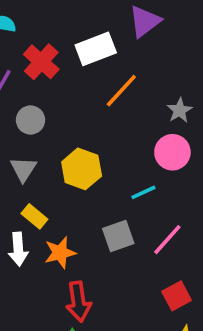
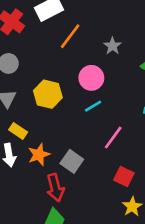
pink circle: (172, 152) -> (91, 78), moved
gray square: (118, 236) -> (72, 161), moved, turned -30
red square: (177, 296) -> (124, 176), turned -30

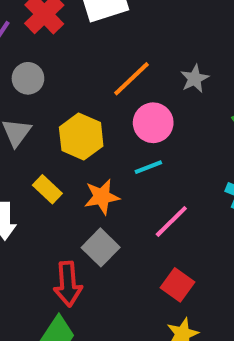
orange line: (70, 36) -> (132, 79), moved
yellow rectangle: (18, 131) -> (47, 189), moved
orange star: (39, 155) -> (102, 197), moved

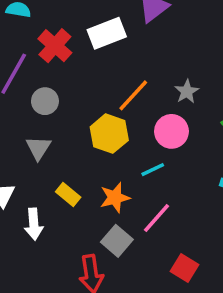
pink circle: (153, 123) -> (171, 131), moved
yellow hexagon: (81, 137) -> (109, 134), moved
pink line: (171, 221) -> (157, 218), moved

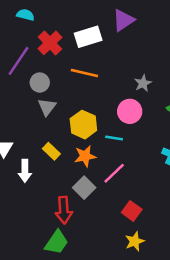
orange line: (133, 95) -> (84, 73), moved, turned 56
yellow hexagon: (109, 134) -> (83, 125), moved
gray triangle: (38, 148) -> (47, 107), moved
cyan line: (153, 170) -> (114, 138), turned 30

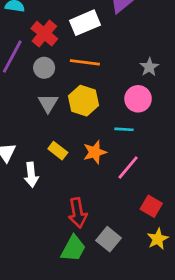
gray circle: (40, 83) -> (44, 68), moved
yellow hexagon: (83, 125) -> (83, 101), moved
gray square: (84, 188) -> (109, 239), moved

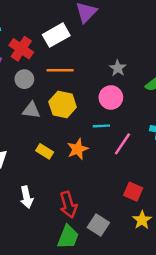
gray triangle: (48, 103) -> (31, 110), turned -48
pink line: (128, 167) -> (122, 144), moved
white arrow: (31, 175) -> (27, 197), moved

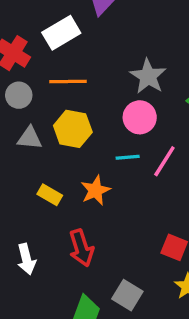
gray star: (118, 68) -> (148, 76), size x1.5
pink line: (122, 144) -> (164, 161), moved
red arrow: (68, 205) -> (81, 248), moved

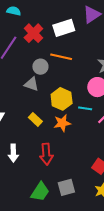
gray circle: (19, 95) -> (40, 67), moved
yellow hexagon: (73, 129) -> (62, 99), moved
gray square: (127, 295) -> (66, 187), turned 30

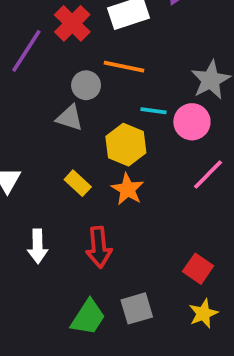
cyan line: (85, 108) -> (154, 111), moved
orange star: (62, 123) -> (128, 189), turned -30

